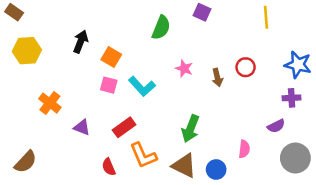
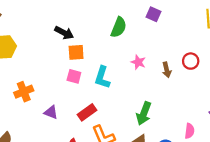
black arrow: (81, 42) -> (64, 33), moved, turned 96
orange square: (111, 57) -> (76, 52), turned -35
cyan L-shape: (142, 86) -> (102, 77), turned 60
orange cross: (50, 103) -> (24, 92), turned 30

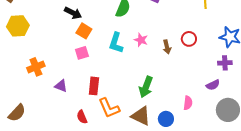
orange square: (76, 52) -> (84, 31), turned 35
pink square: (74, 76) -> (82, 53), turned -32
cyan L-shape: (102, 77) -> (116, 43), moved
red rectangle: (87, 112) -> (94, 86), turned -48

